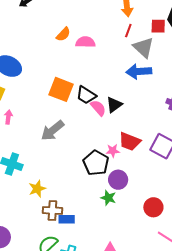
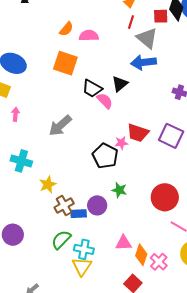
orange square: (61, 89) -> (65, 63), moved
black triangle: (114, 105) -> (120, 84), moved
purple circle: (118, 180) -> (97, 205), moved
red circle: (153, 207) -> (165, 197), size x1.4
brown cross: (52, 211) -> (64, 205), turned -30

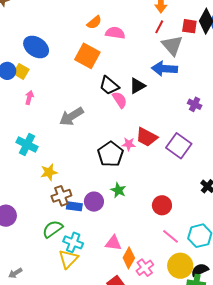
red circle: (165, 197) -> (162, 205), size x0.7

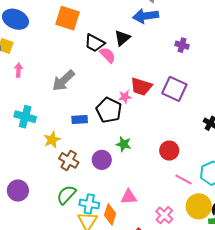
brown cross: (61, 196) -> (69, 160), turned -30
blue rectangle: (74, 206) -> (80, 119), moved
orange diamond: (129, 258) -> (110, 214), moved

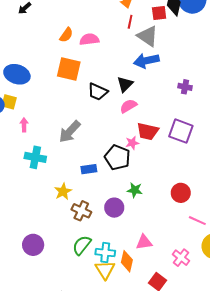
pink semicircle: (108, 55) -> (128, 106), moved, turned -72
cyan cross: (25, 117) -> (35, 157), moved

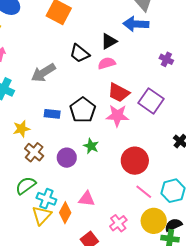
black trapezoid: (98, 92) -> (80, 53), moved
pink star: (132, 143) -> (117, 116), moved, size x1.6
red circle: (181, 193) -> (135, 161), size x1.4

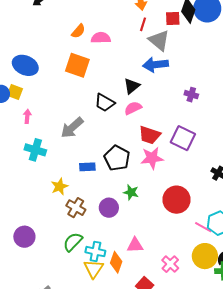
pink line: (144, 192) -> (203, 227), moved

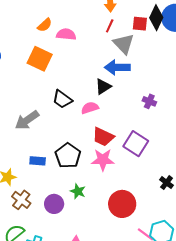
black triangle: (132, 86) -> (103, 87), moved

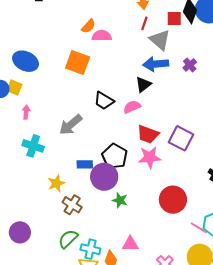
orange semicircle: (45, 25) -> (88, 26), moved
purple cross: (149, 101) -> (190, 65), moved, turned 32
green star: (78, 191) -> (120, 200), moved
purple circle: (54, 204) -> (104, 177), moved, size x1.4

